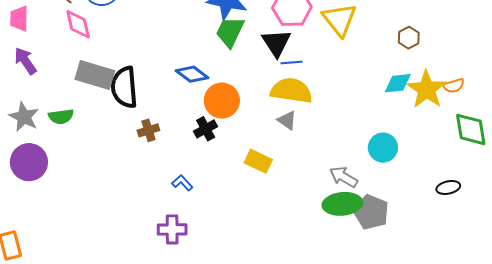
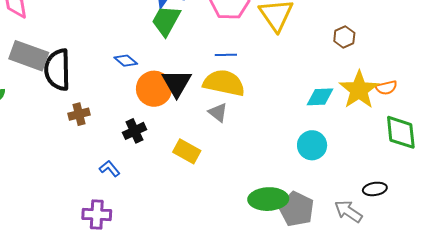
black triangle: (276, 43) -> (177, 83), moved
blue diamond: (192, 74) -> (126, 61), size x0.7
cyan diamond: (398, 83) -> (320, 97), moved
black cross: (206, 129) -> (135, 131), moved
gray arrow: (344, 177) -> (348, 211), moved

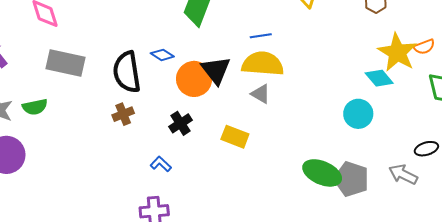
black semicircle: (57, 70) -> (127, 72), moved
cyan diamond: (320, 97) -> (379, 78), moved, turned 60
green ellipse: (268, 199) -> (322, 173), turned 33

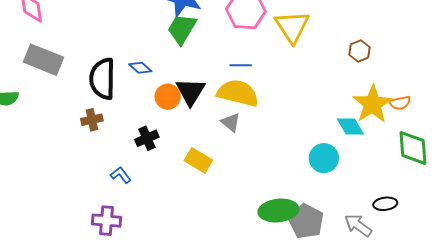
orange circle: (194, 79) -> (168, 97), size x0.7
green ellipse: (322, 173) -> (278, 211), turned -39

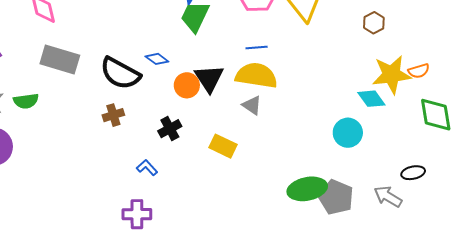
black semicircle: (102, 79) -> (120, 73), turned -57
yellow star: (373, 104) -> (391, 75), turned 30

